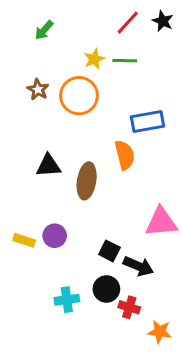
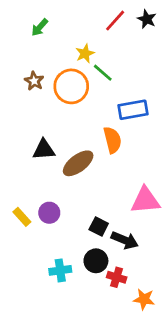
green line: (125, 61) -> (103, 73), moved, turned 40
brown ellipse: (87, 181) -> (78, 163), turned 44
yellow rectangle: (24, 240) -> (22, 217), turned 30

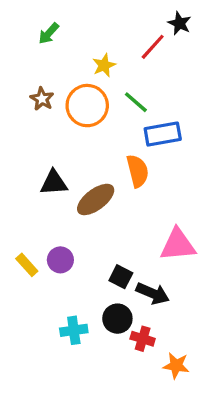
red line: (115, 21) -> (153, 47), moved
green line: (103, 73) -> (136, 102), moved

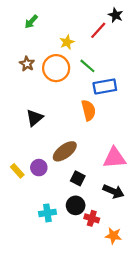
black triangle: (54, 183) -> (35, 118), turned -36
brown ellipse: (96, 199) -> (65, 151), moved
black arrow: (153, 293) -> (113, 191), moved

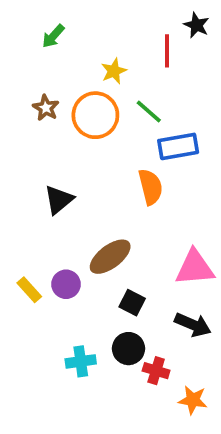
red line: (98, 30) -> (167, 51), turned -42

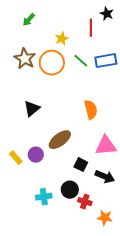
brown star: (46, 108) -> (25, 59), size x1.5
blue rectangle: (178, 146) -> (106, 61), moved
orange semicircle: (151, 187) -> (91, 110), moved
black square: (132, 303) -> (81, 165), moved

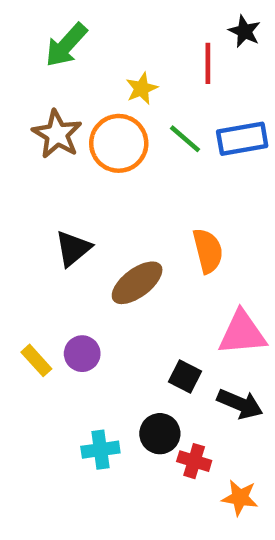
green arrow: (29, 20) -> (66, 45), size x1.5
brown ellipse: (60, 140) -> (137, 283), moved

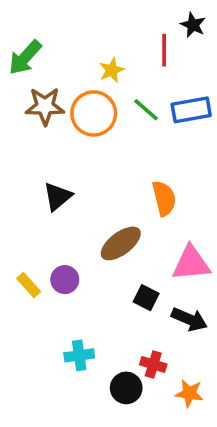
green arrow: (66, 45) -> (25, 57), moved
brown star: (57, 134) -> (45, 106), turned -30
brown ellipse: (137, 283) -> (121, 243), moved
black circle: (160, 434) -> (126, 388), moved

